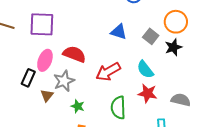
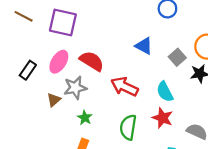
red arrow: (108, 72) -> (125, 87), turned 45
black rectangle: (28, 78) -> (28, 70), moved

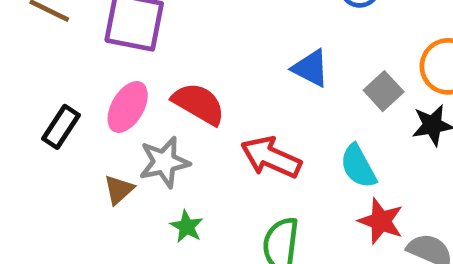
red star: (163, 118) -> (381, 221), moved

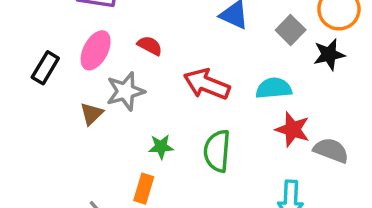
red semicircle: (199, 104) -> (150, 46), size x0.6
cyan semicircle: (358, 166) -> (274, 88), turned 116
green star: (187, 227) -> (161, 147), moved, turned -30

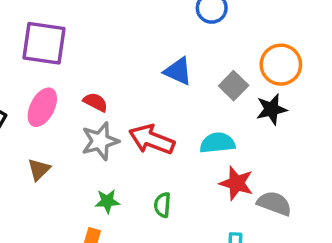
gray star: (125, 91) -> (100, 141), moved
green semicircle: (217, 151) -> (162, 205), size x0.6

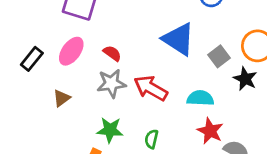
blue triangle: (178, 71) -> (178, 39), size x1.5
black star: (272, 109) -> (245, 79), turned 30
green star: (107, 201) -> (110, 130), size x1.4

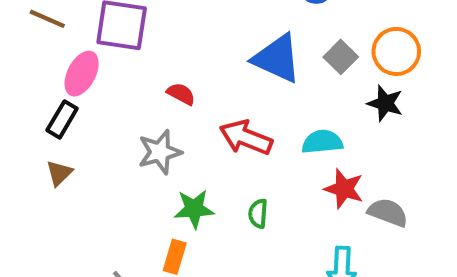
pink ellipse: (71, 51) -> (82, 74), moved
gray square: (219, 56) -> (341, 57), moved
gray star: (111, 83) -> (160, 152), moved
brown triangle: (62, 98) -> (59, 173), moved

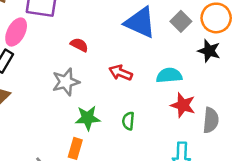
red arrow: (246, 138) -> (121, 73), size x0.7
gray semicircle: (388, 212) -> (211, 120), turned 75

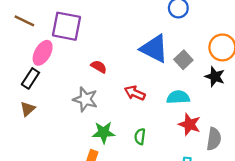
gray square: (181, 21) -> (183, 60), moved
gray star: (66, 82) -> (85, 99), turned 30

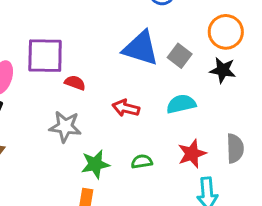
purple square: (67, 26) -> (45, 56), moved
red star: (189, 124) -> (192, 154), moved, turned -30
green semicircle: (140, 137) -> (142, 161), turned 84

